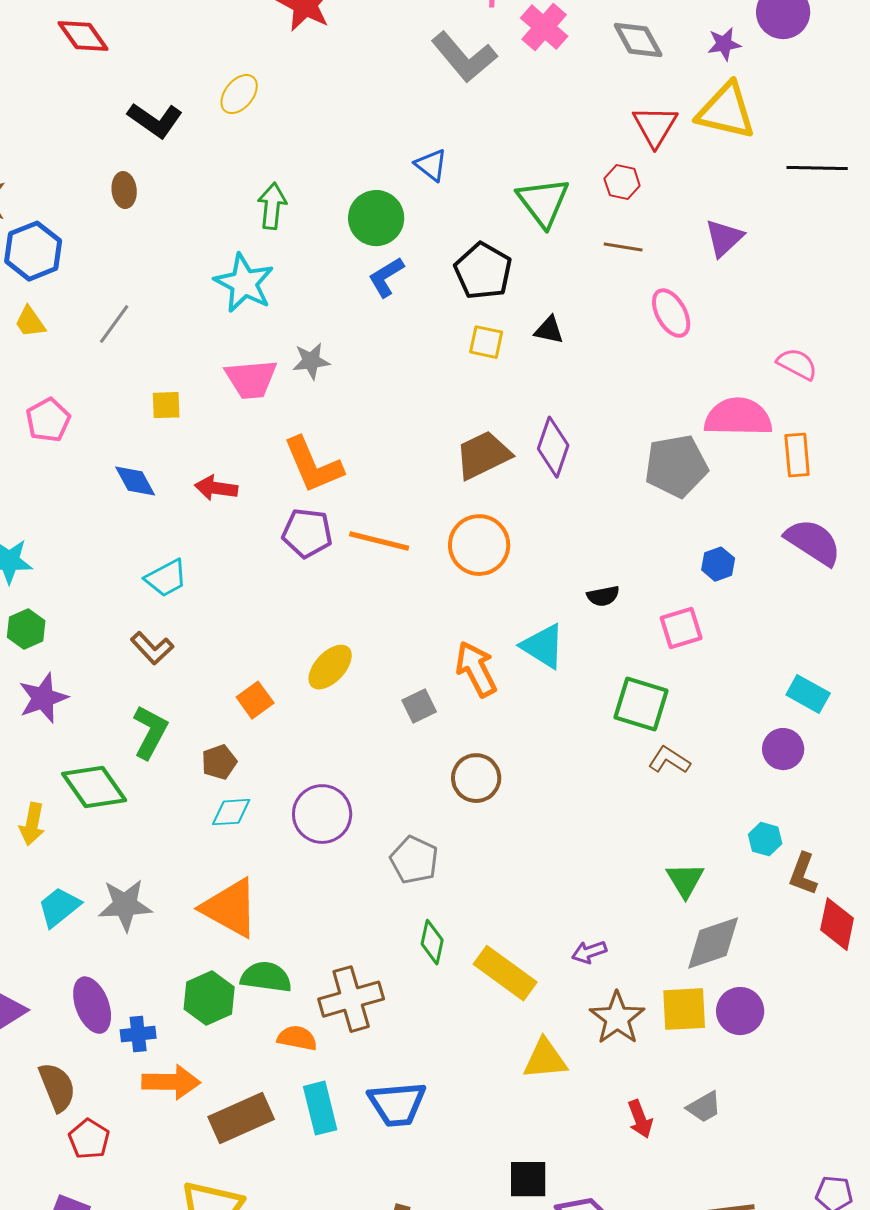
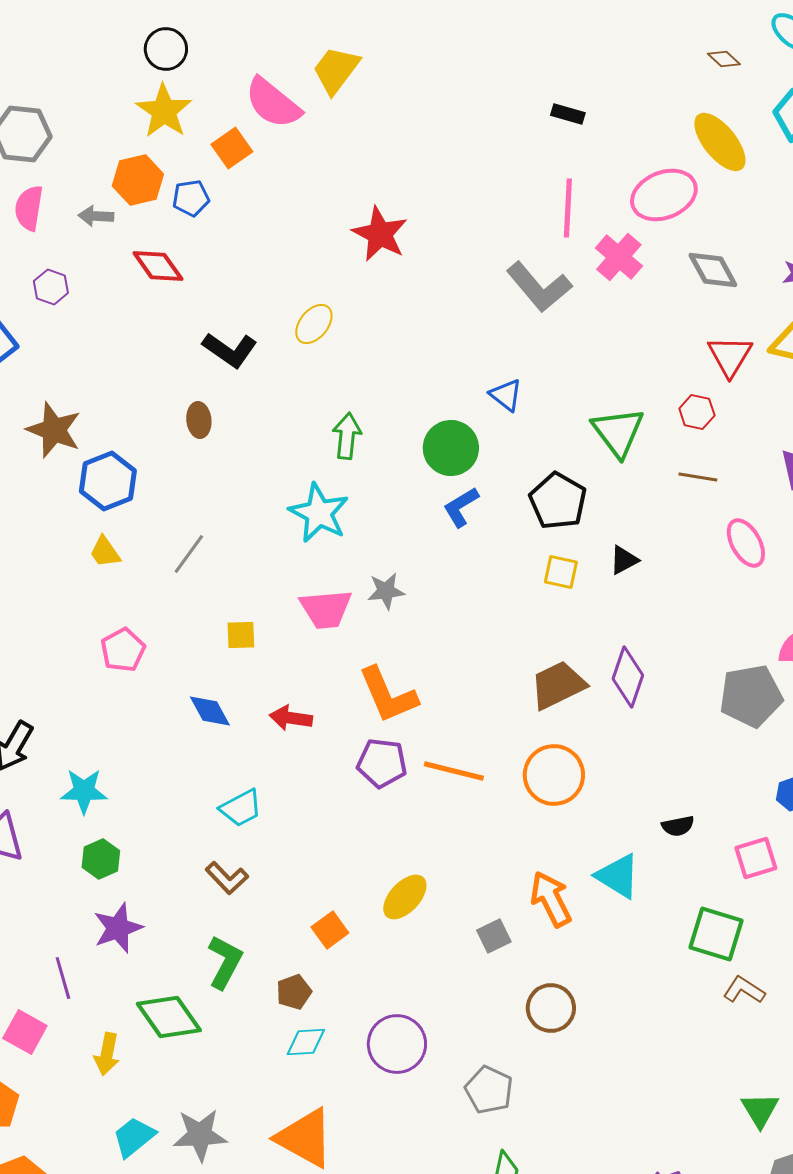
black triangle: (549, 330) -> (624, 560), turned -40

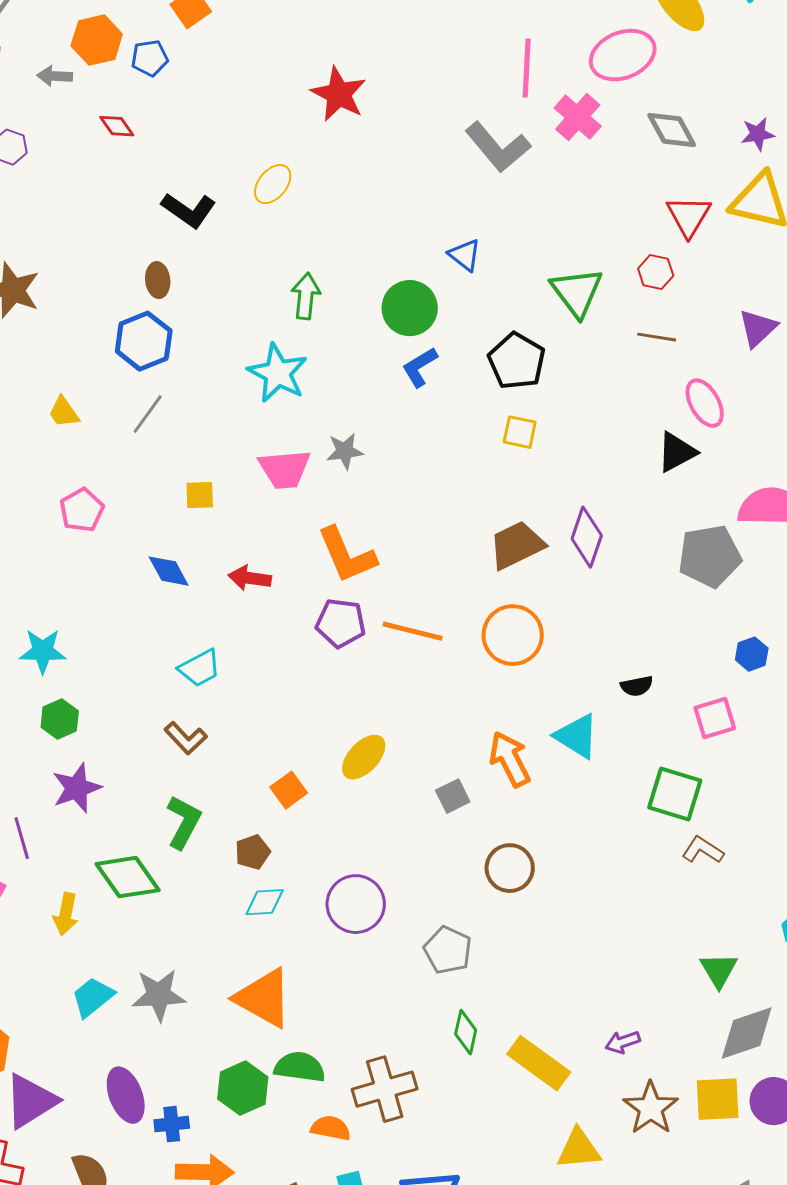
red diamond: (158, 266) -> (117, 126), size x0.7
blue hexagon: (108, 481) -> (144, 341), moved
black triangle: (624, 560) -> (677, 452), moved, size x1.4

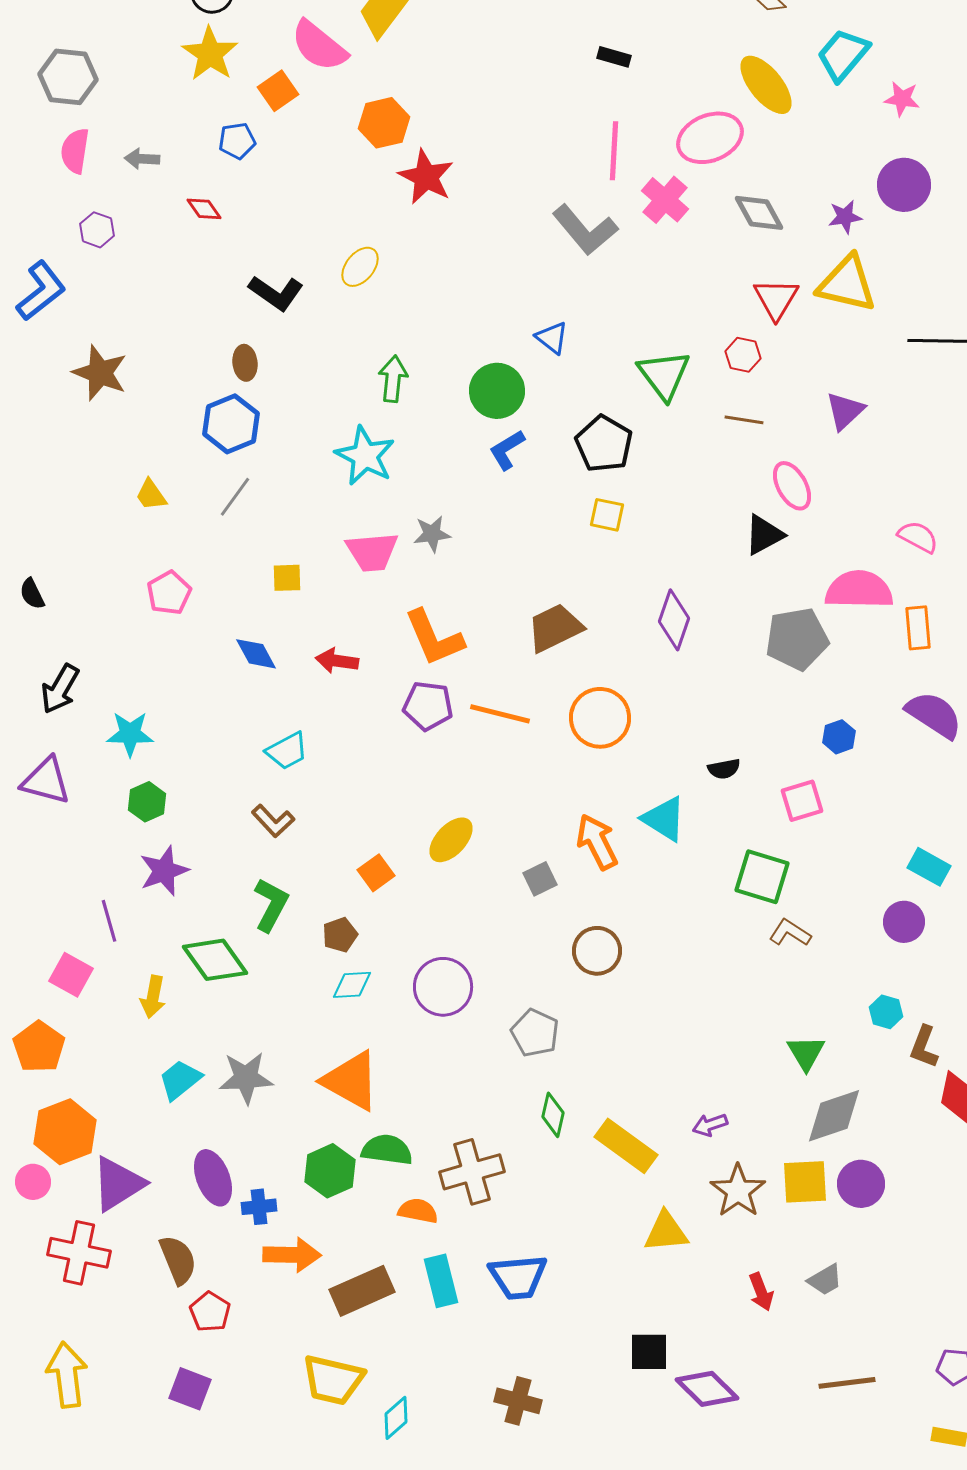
orange hexagon: (97, 40) -> (384, 123), moved
brown trapezoid: (517, 545) -> (555, 628), moved

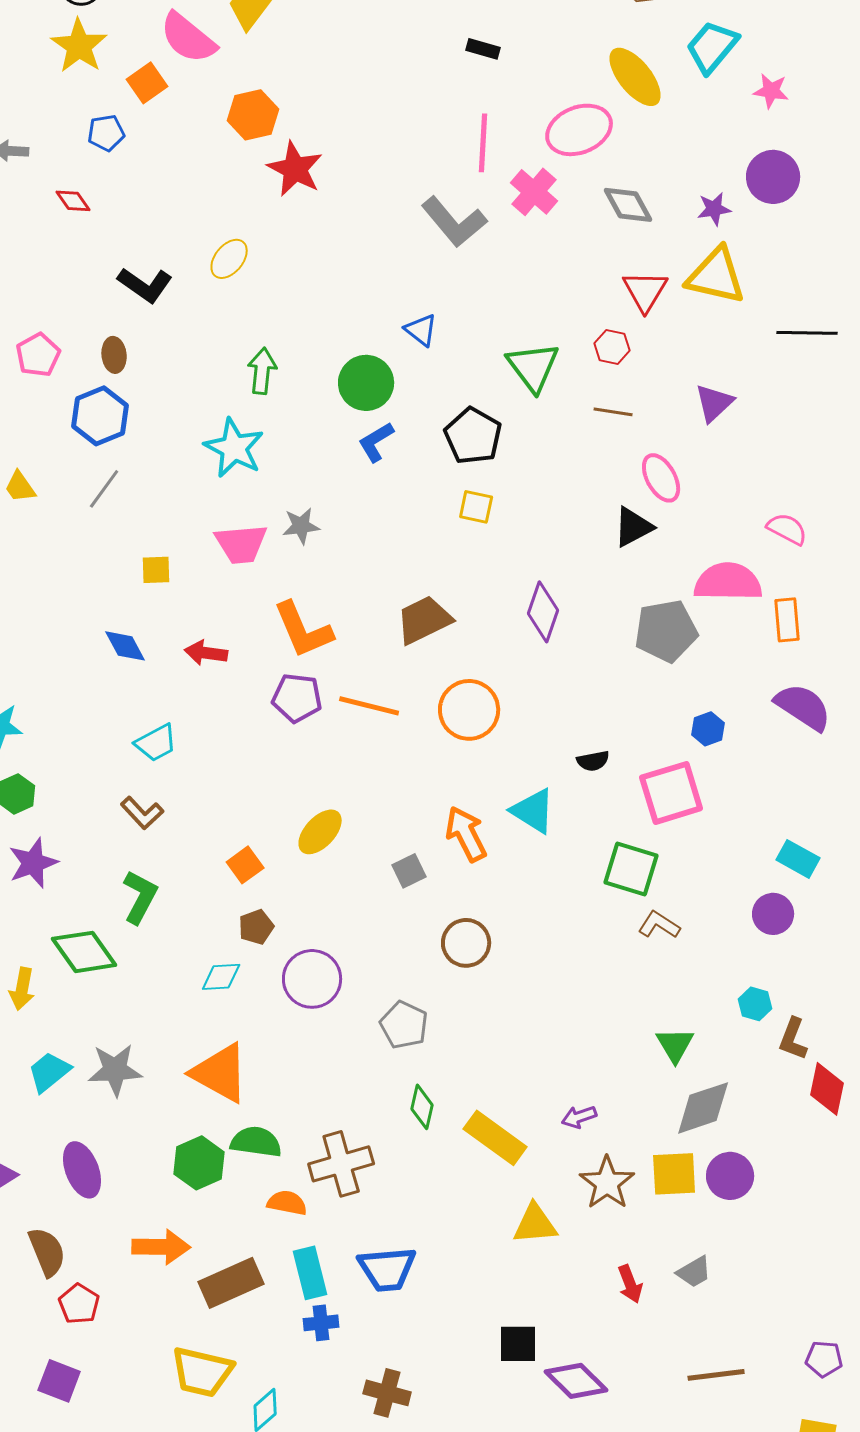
pink pentagon: (169, 593) -> (38, 355), moved
pink square: (802, 801) -> (671, 793), size x1.5
brown pentagon: (340, 935) -> (256, 927), moved
blue cross: (259, 1207) -> (321, 1323), moved

